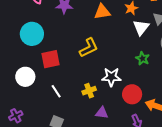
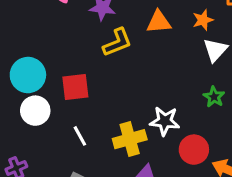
cyan circle: (32, 34) -> (28, 75), moved
yellow L-shape: (89, 48) -> (117, 42), moved
yellow cross: (89, 91) -> (130, 139), size x1.5

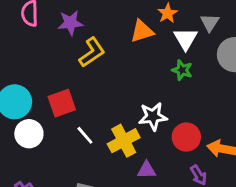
orange triangle: (159, 22) -> (142, 31), moved
green star: (214, 97) -> (182, 70), moved
white line: (80, 136) -> (85, 135), moved

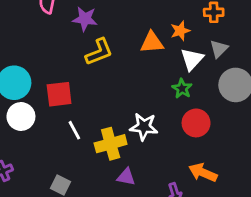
red circle: (186, 137) -> (196, 123), moved

